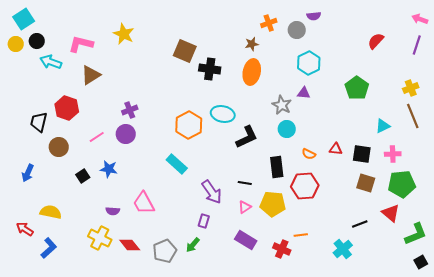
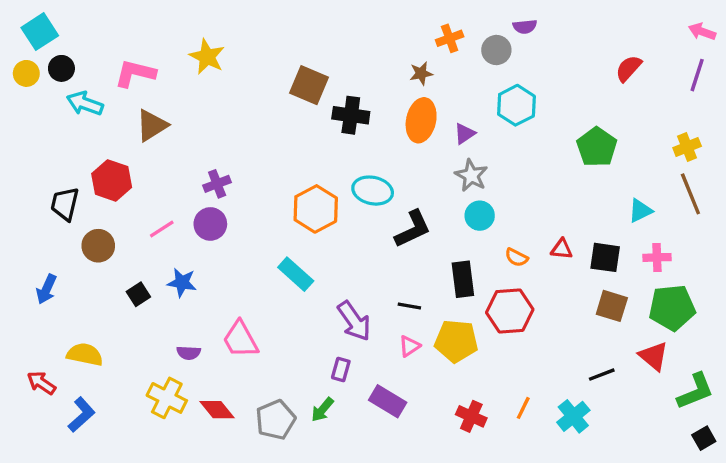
purple triangle: (304, 93) -> (465, 134), moved, turned -40
orange line: (301, 235) -> (523, 408), moved, turned -56
purple rectangle: (246, 240) -> (388, 401), moved

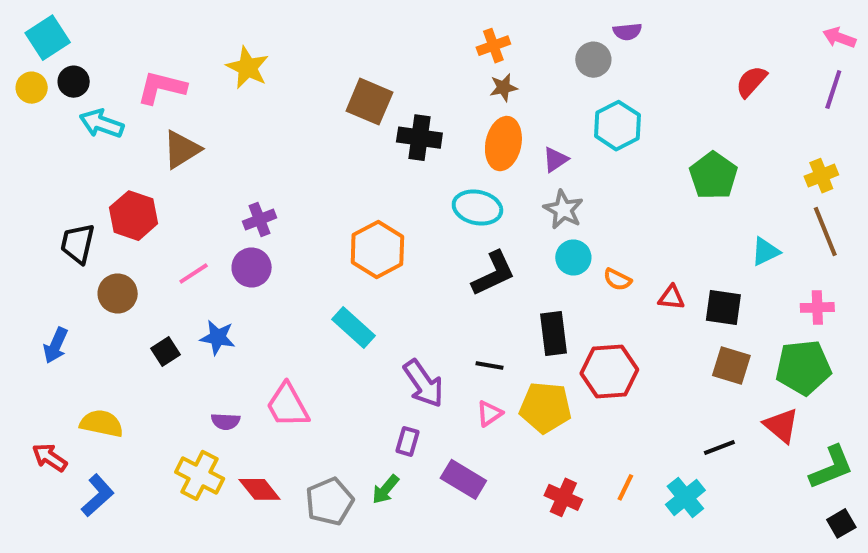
orange cross: (450, 38) -> (493, 46), moved
cyan ellipse: (373, 191) -> (477, 208), moved
orange semicircle: (516, 257) -> (617, 279), moved
pink cross: (657, 257) -> (817, 307), moved

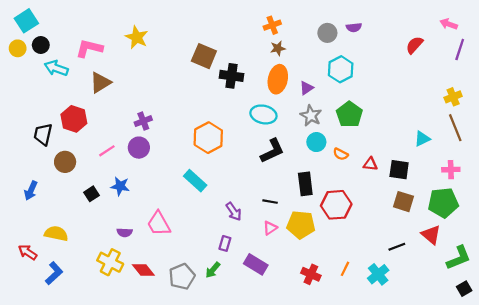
purple semicircle: (627, 32) -> (354, 27), moved
pink arrow: (839, 38) -> (449, 24), moved
green pentagon: (713, 176) -> (349, 114), moved
purple arrow: (423, 383) -> (234, 211), size x0.7

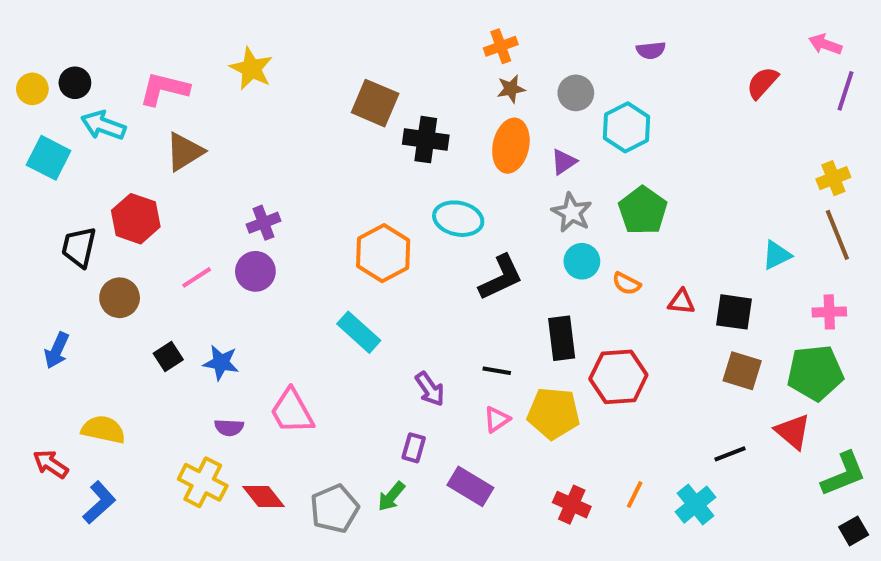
cyan square: (26, 21) -> (49, 158), moved, turned -30
gray circle: (327, 33) -> (576, 93), moved
cyan ellipse: (263, 114) -> (458, 219), moved
blue star: (120, 186) -> (221, 363), moved

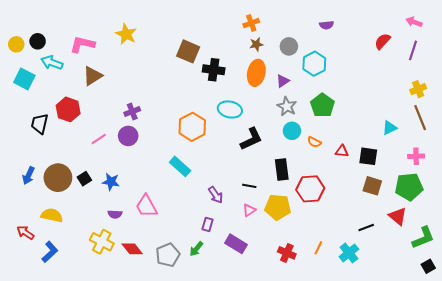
purple line: (846, 91) -> (413, 50), moved
brown circle: (120, 298) -> (58, 178), moved, size x1.4

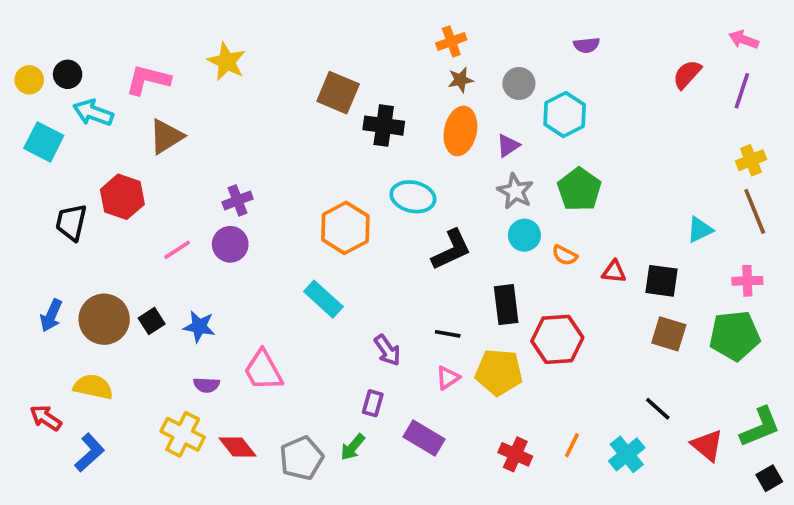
red triangle: (398, 216) -> (707, 445), moved
black line: (366, 227) -> (658, 409), turned 63

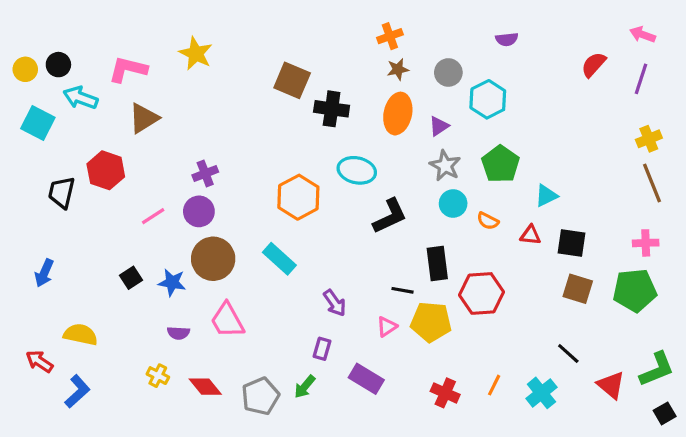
cyan triangle: (700, 230) -> (546, 196), moved
brown circle: (104, 319) -> (213, 259), moved
black line: (448, 334) -> (403, 290), moved
yellow cross: (183, 434) -> (158, 376), size x0.6

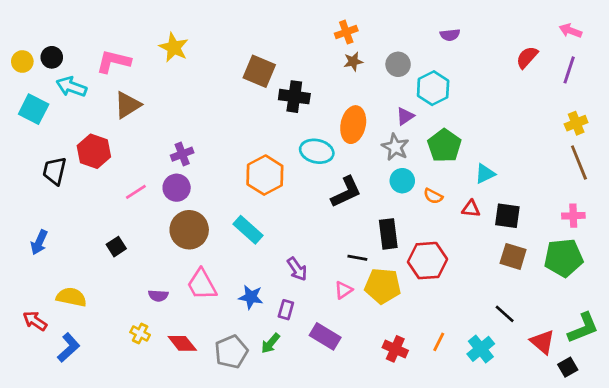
orange ellipse: (398, 114) -> (353, 125), moved
purple triangle: (439, 126) -> (405, 116), moved
blue star: (172, 282) -> (251, 297), moved
black square: (665, 413) -> (568, 367), moved

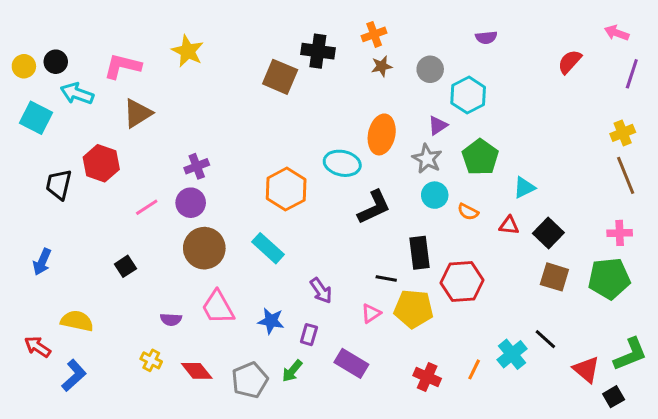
purple line: (569, 70) -> (632, 74), moved
black cross: (294, 97) -> (318, 51), moved
black square: (507, 216) -> (548, 233), turned 36
cyan cross: (481, 349) -> (512, 354), moved

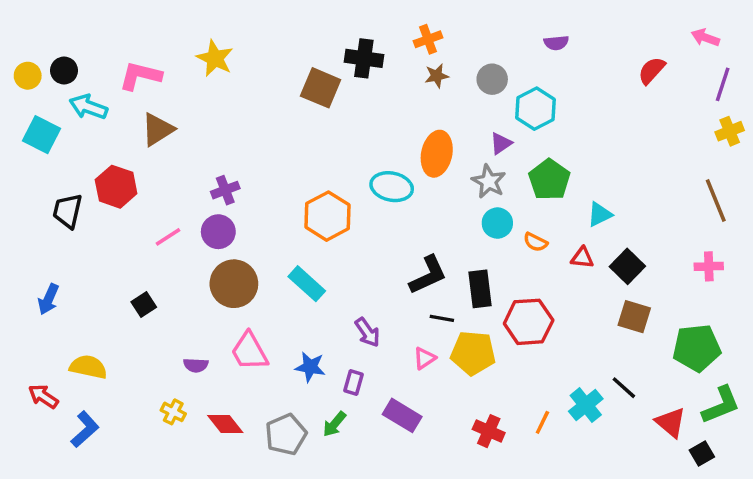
yellow cross: (623, 133) -> (730, 131), moved
black L-shape: (374, 207) -> (428, 275), moved
green pentagon: (609, 278) -> (697, 348), moved

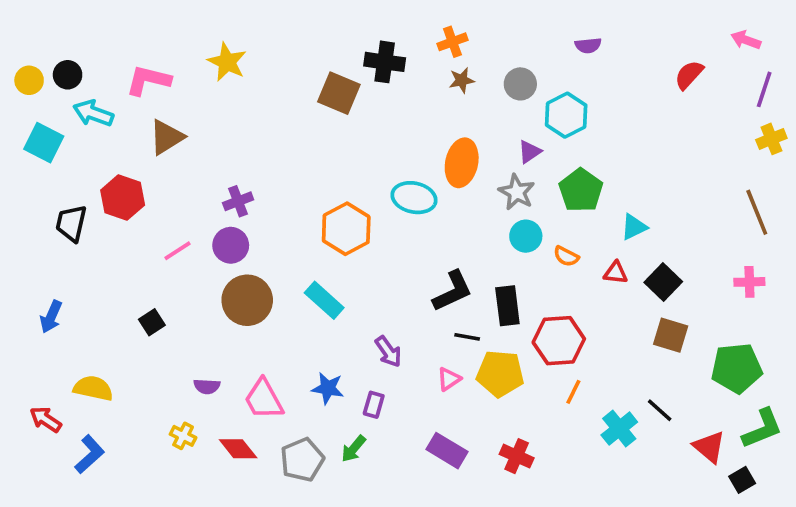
pink trapezoid: (250, 351) -> (264, 399), moved
purple rectangle: (402, 415) -> (447, 451), moved
orange line: (542, 422) -> (573, 392), moved

